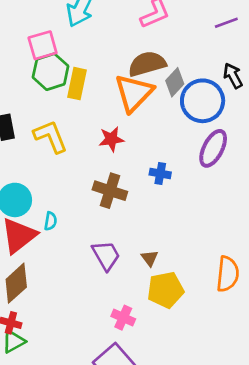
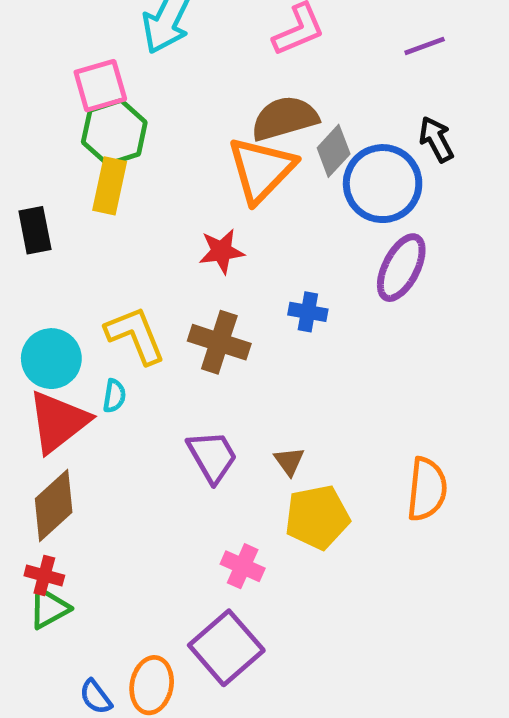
yellow rectangle: (77, 84) -> (110, 186), moved
yellow L-shape: (51, 136) -> (135, 335), moved

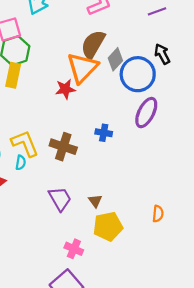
brown semicircle: (285, 118) -> (93, 44), turned -44
red star: (222, 251) -> (65, 89), moved
cyan semicircle: (114, 396) -> (21, 163), moved
orange semicircle: (427, 489) -> (158, 214), size x0.6

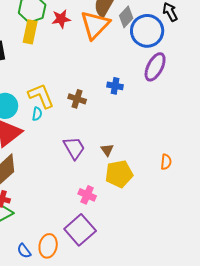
red star: (65, 89) -> (61, 19), moved
brown cross: (63, 147) -> (77, 99), size x0.7

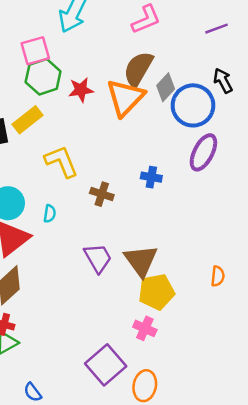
yellow rectangle: (30, 32) -> (27, 120), moved, turned 40
yellow L-shape: (41, 96) -> (61, 161), moved
brown triangle: (107, 150) -> (141, 261), size x2.0
pink cross: (87, 195) -> (145, 328), moved
orange ellipse: (48, 246) -> (145, 386), moved

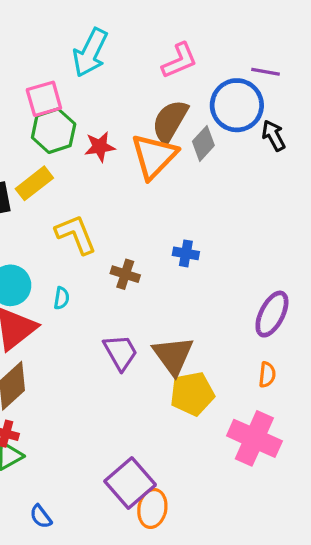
purple line: (216, 29) -> (266, 72), turned 30
blue circle: (193, 105) -> (237, 105), moved
purple ellipse: (203, 152) -> (272, 314), moved
pink cross: (145, 328) -> (254, 438), moved, size x1.8
orange ellipse: (145, 386) -> (152, 509), moved

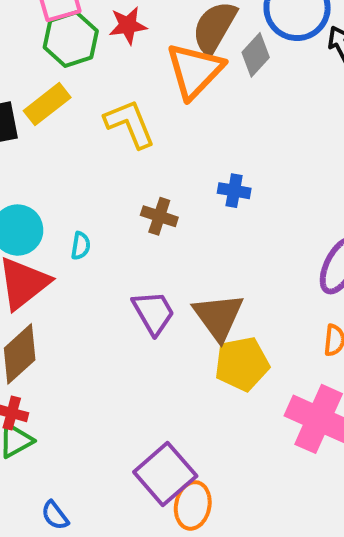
red star: (100, 147) -> (128, 25), moved
yellow L-shape: (76, 234) -> (130, 124), moved

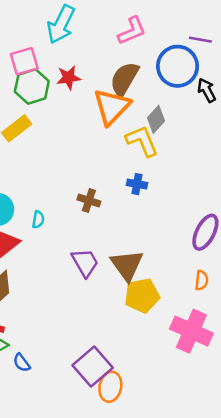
gray diamond: (256, 55) -> (156, 119), moved
yellow L-shape: (130, 124) -> (142, 141), moved
blue semicircle: (55, 515) -> (22, 363), moved

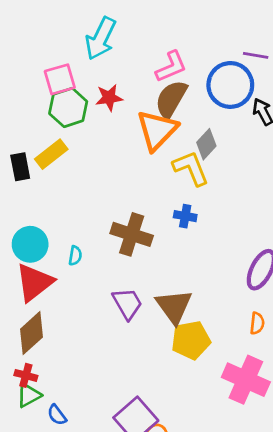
pink L-shape: (132, 31) -> (171, 67), moved
brown cross: (89, 201) -> (132, 234), size x1.6

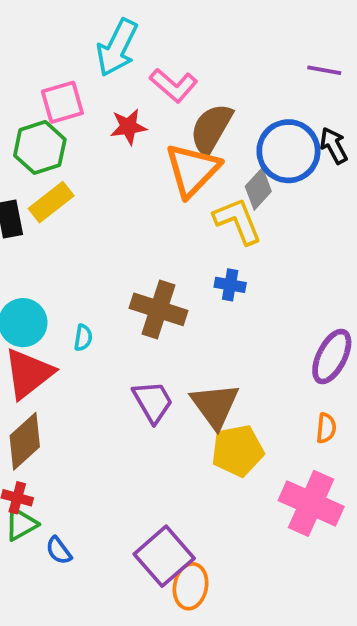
pink L-shape: (171, 67) -> (174, 85), moved, turned 64
blue circle: (230, 85) -> (288, 151), moved
green hexagon: (68, 108) -> (40, 147), moved

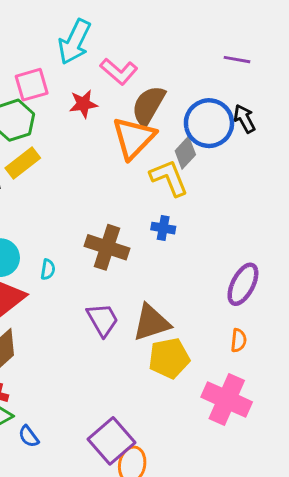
brown triangle: (215, 405) -> (151, 323), turned 48

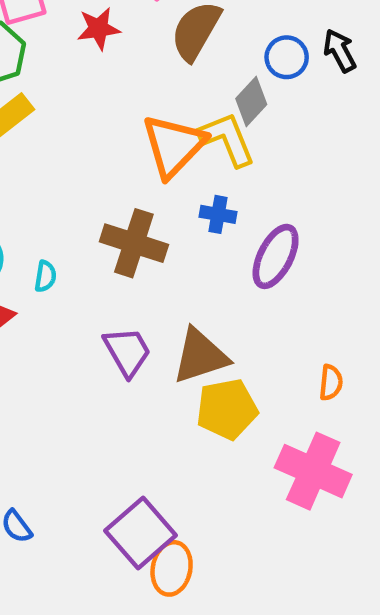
blue circle: (209, 123) -> (287, 57), size x0.6
orange triangle: (134, 138) -> (174, 146), moved
purple ellipse: (243, 284) -> (276, 256), moved

